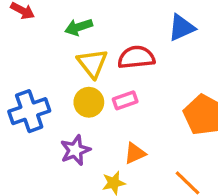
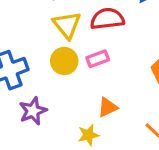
purple star: (75, 150) -> (33, 111), moved

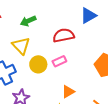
yellow triangle: (67, 25) -> (21, 46), moved

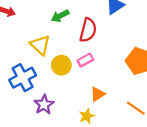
green arrow: (28, 21) -> (60, 16), moved
red semicircle: (64, 35) -> (88, 30), turned 120

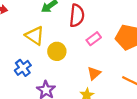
pink rectangle: (85, 60) -> (94, 39), moved
blue cross: (23, 78) -> (23, 68), size x0.7

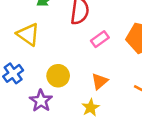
yellow circle: (57, 51) -> (58, 76), moved

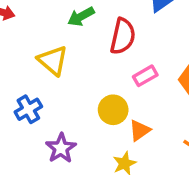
yellow circle: (58, 76) -> (113, 110), moved

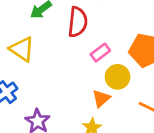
yellow circle: (113, 110) -> (118, 77), moved

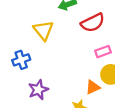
red semicircle: (78, 22) -> (93, 23), turned 40

